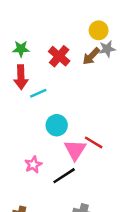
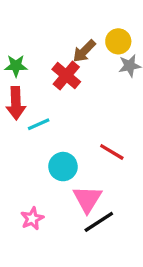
brown arrow: (91, 56) -> (84, 51), moved
red line: (94, 142) -> (112, 152), moved
black line: (64, 176) -> (99, 222), moved

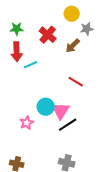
yellow circle: (118, 41) -> (72, 14), moved
brown arrow: (84, 51) -> (73, 46), moved
cyan circle: (63, 167) -> (46, 107), moved

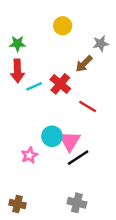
yellow circle: (72, 14) -> (63, 26), moved
red cross: (48, 35) -> (60, 84), moved

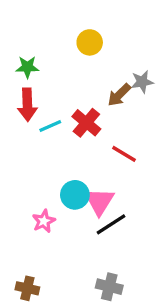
gray star: (101, 44) -> (142, 82), moved

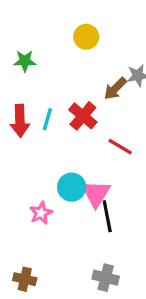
red arrow: (27, 105) -> (20, 121), moved
cyan line: (50, 126) -> (47, 119), turned -50
black line: (111, 224) -> (107, 216), turned -68

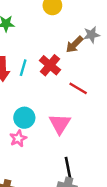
cyan circle: (72, 187) -> (24, 118), moved
black line: (107, 216) -> (68, 169), moved

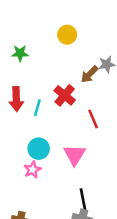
cyan line: (23, 68) -> (37, 108), moved
red line: (78, 88) -> (93, 119), turned 36

